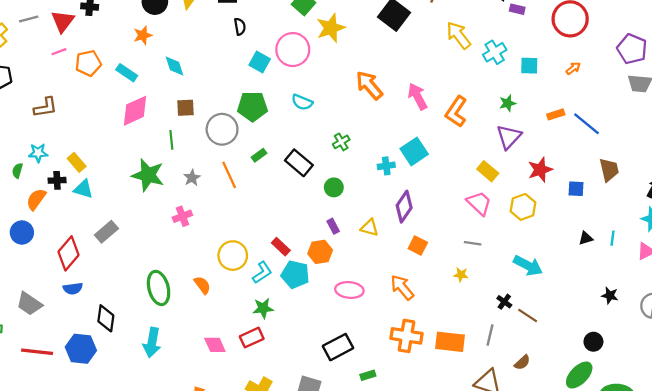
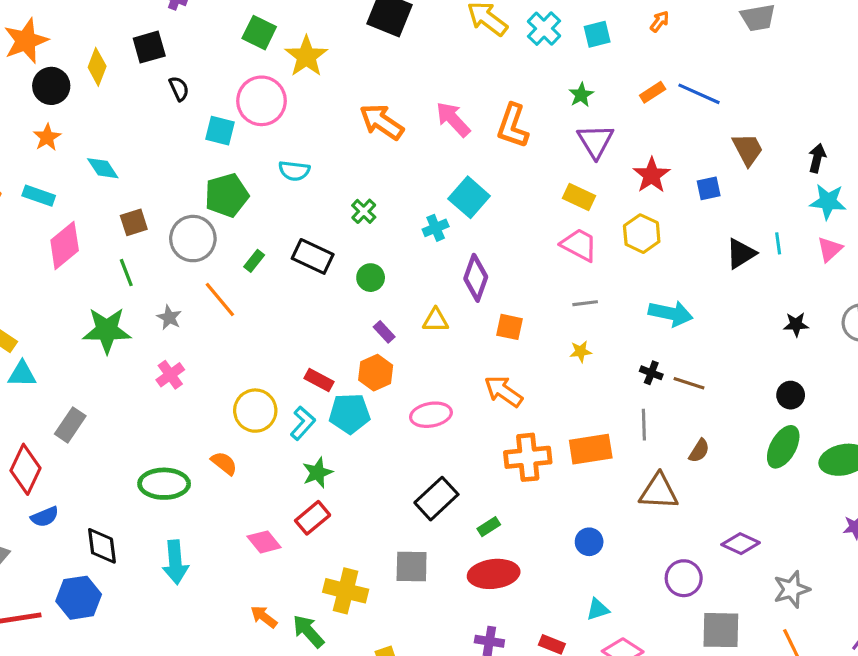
black triangle: (586, 238) -> (741, 254), size x1.5
green ellipse: (159, 288) -> (164, 484), turned -60

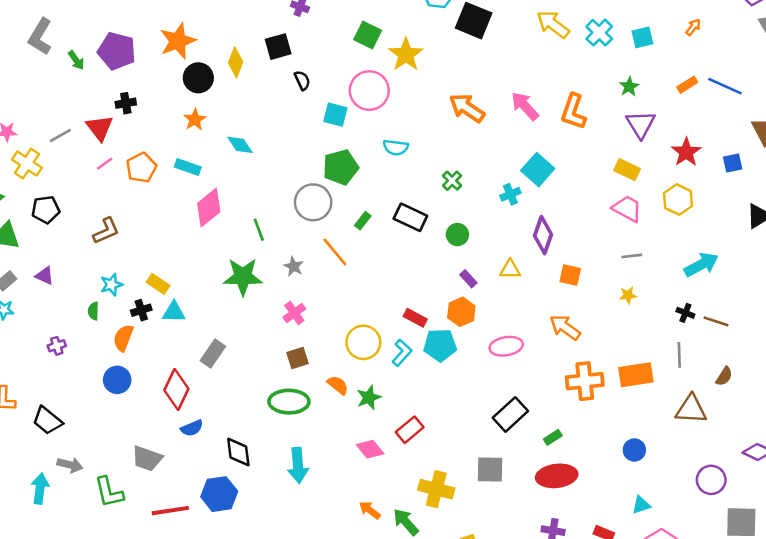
brown square: (134, 222) -> (298, 358), moved
cyan arrow: (671, 313) -> (701, 265), turned -40
green star: (317, 473) -> (369, 397), moved

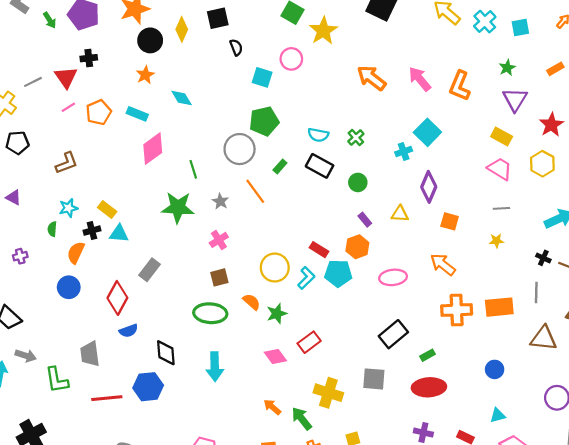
pink circle: (369, 91) -> (291, 59), size x0.7
cyan semicircle: (396, 147) -> (318, 135), moved
gray trapezoid: (147, 458) -> (90, 354), turned 60

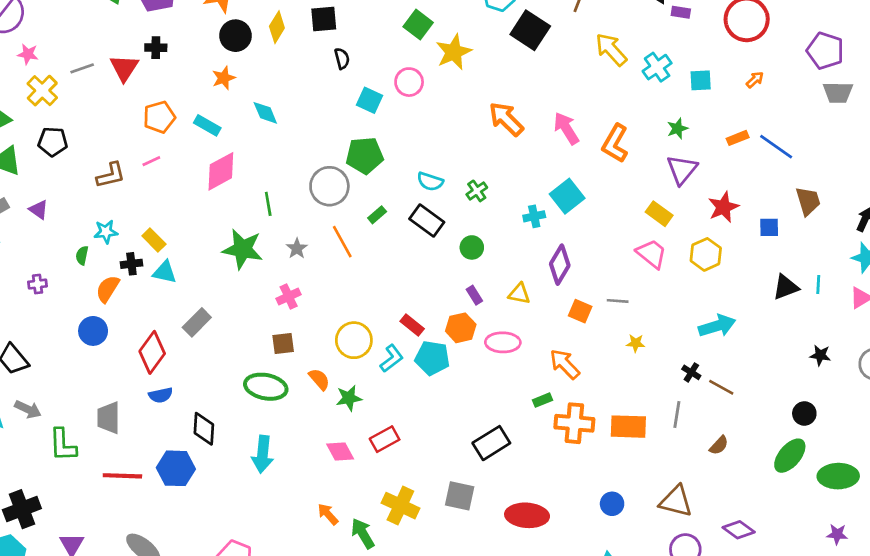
pink line: (68, 107) -> (151, 161), moved
gray line: (501, 208) -> (618, 301), moved
pink ellipse: (393, 277) -> (503, 342), moved
brown triangle: (544, 338) -> (676, 501), moved
green rectangle: (428, 355) -> (543, 400), moved

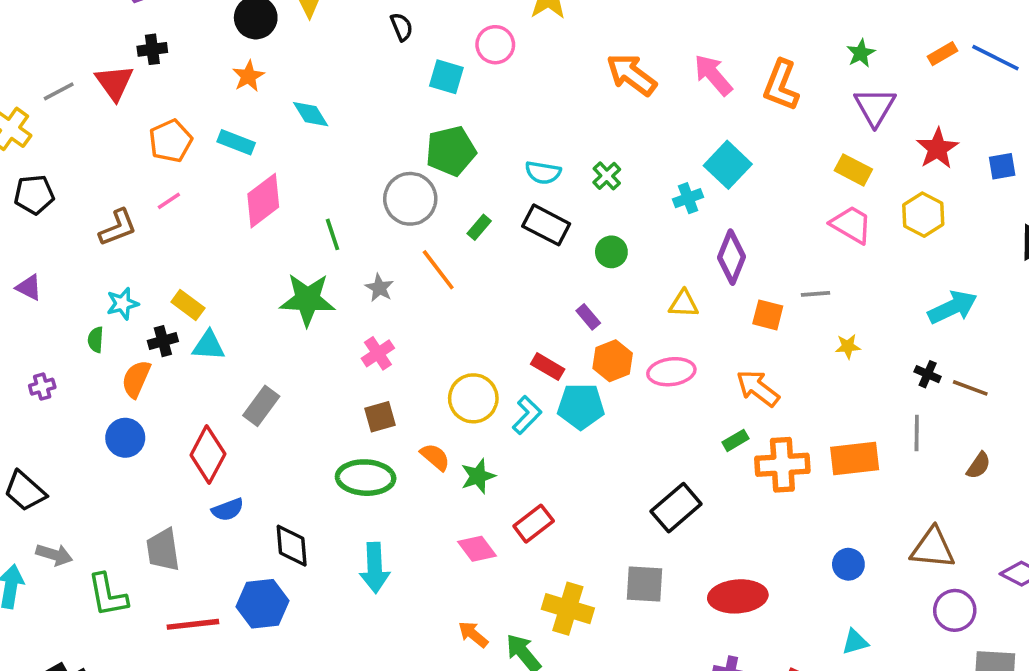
purple rectangle: (474, 295) -> (588, 317), moved

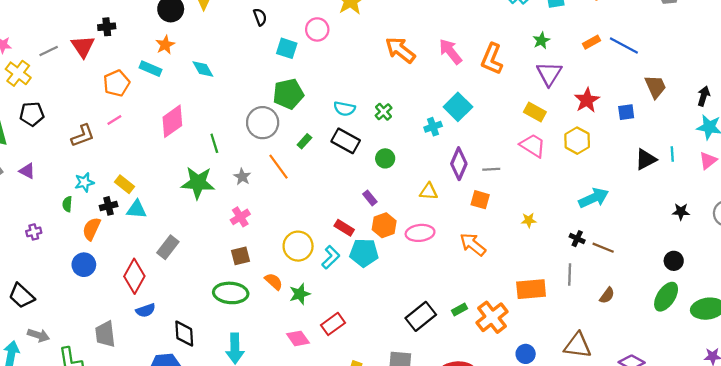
cyan rectangle: (236, 142) -> (150, 69), moved
gray line: (816, 294) -> (491, 169), moved
green rectangle: (736, 440) -> (459, 309), moved
orange cross: (782, 465) -> (492, 317), moved, turned -36

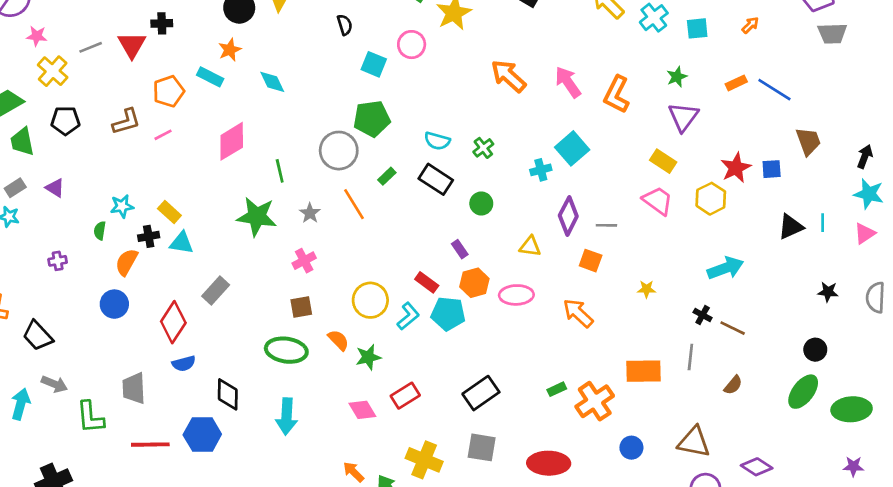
red star: (587, 100) -> (736, 168), moved
brown L-shape: (83, 136) -> (126, 122), moved
black rectangle: (421, 316) -> (481, 393), moved

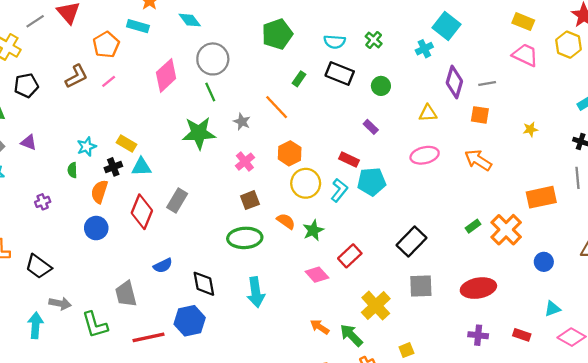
gray circle: (339, 151) -> (213, 59), moved
orange hexagon: (474, 283) -> (290, 153), moved
red diamond: (173, 322) -> (142, 212), moved
yellow cross: (424, 460) -> (376, 306), turned 36

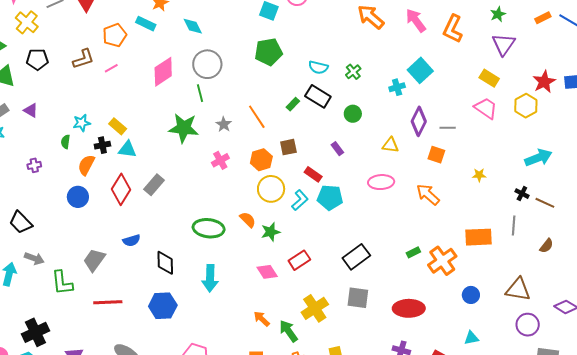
green rectangle: (299, 79) -> (293, 104), moved
brown square: (250, 200) -> (288, 147), moved
gray trapezoid: (126, 294) -> (94, 260), turned 40
blue hexagon: (190, 321) -> (163, 306), moved

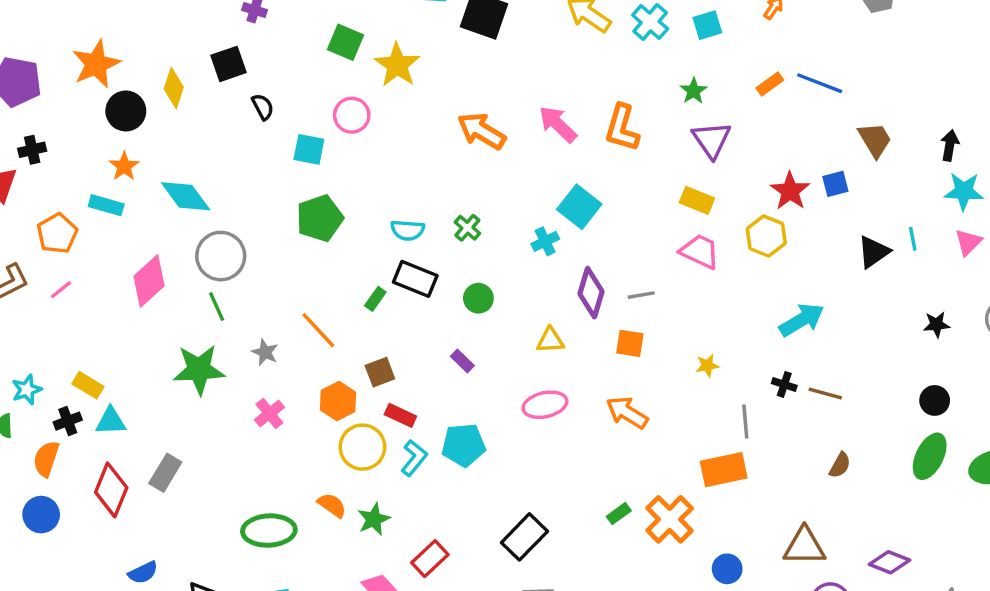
cyan diamond: (193, 26) -> (186, 196), size x1.4
red rectangle: (313, 174) -> (400, 415), moved
gray line: (514, 225) -> (745, 422), moved

